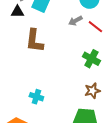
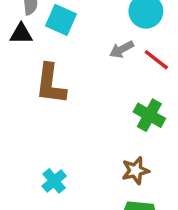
brown star: (92, 91) -> (136, 171), moved
cyan cross: (36, 97) -> (54, 181), turned 32

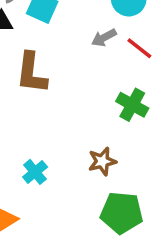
brown star: (136, 171) -> (102, 161), moved

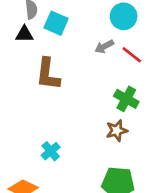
brown star: (102, 161) -> (117, 131), moved

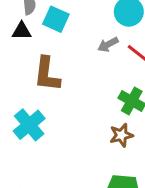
cyan cross: (51, 151) -> (29, 125), moved, size x1.5

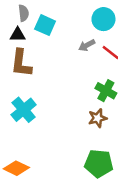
brown L-shape: (47, 74) -> (21, 63), moved

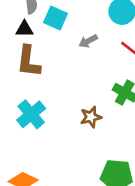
gray arrow: (87, 45) -> (88, 41), moved
brown star: (98, 118) -> (91, 117), moved

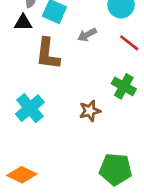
brown L-shape: (28, 61) -> (48, 54), moved

